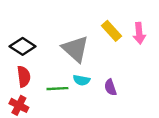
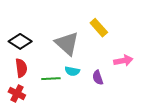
pink arrow: (139, 33) -> (123, 61), moved, turned -96

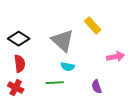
purple semicircle: (98, 78) -> (97, 87), moved
green line: (51, 79) -> (55, 83), moved

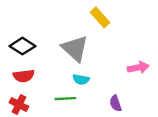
yellow rectangle: (93, 26) -> (100, 17), moved
red semicircle: (20, 64) -> (24, 76), turned 90

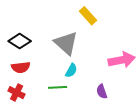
pink arrow: (138, 68) -> (122, 60), size x1.4
cyan semicircle: (81, 79) -> (71, 70), turned -72

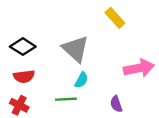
yellow rectangle: (88, 16) -> (115, 18), moved

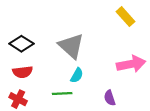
yellow rectangle: (115, 18) -> (125, 17), moved

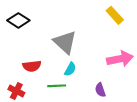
black diamond: (21, 44) -> (18, 20), moved
red semicircle: (23, 72) -> (32, 66), moved

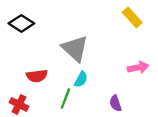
pink arrow: (120, 59) -> (138, 68), size x0.7
green line: (57, 86) -> (65, 98), turned -66

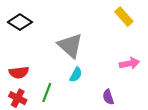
red semicircle: (37, 76) -> (19, 72), moved
green line: (65, 98) -> (47, 93), moved

